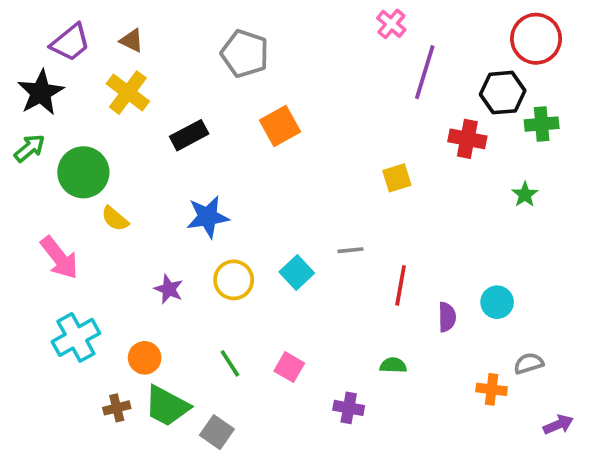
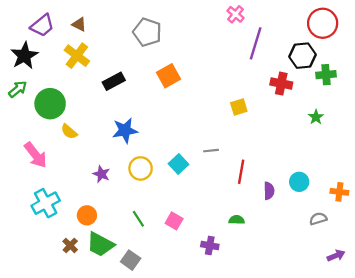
orange cross: (492, 389) -> (339, 192), moved
brown cross: (117, 408) -> (70, 246), turned -32

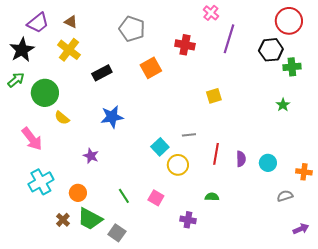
red cross: (281, 84) -> (185, 45), moved
yellow circle: (141, 168) -> (178, 165), moved
purple semicircle: (269, 191) -> (241, 159), moved

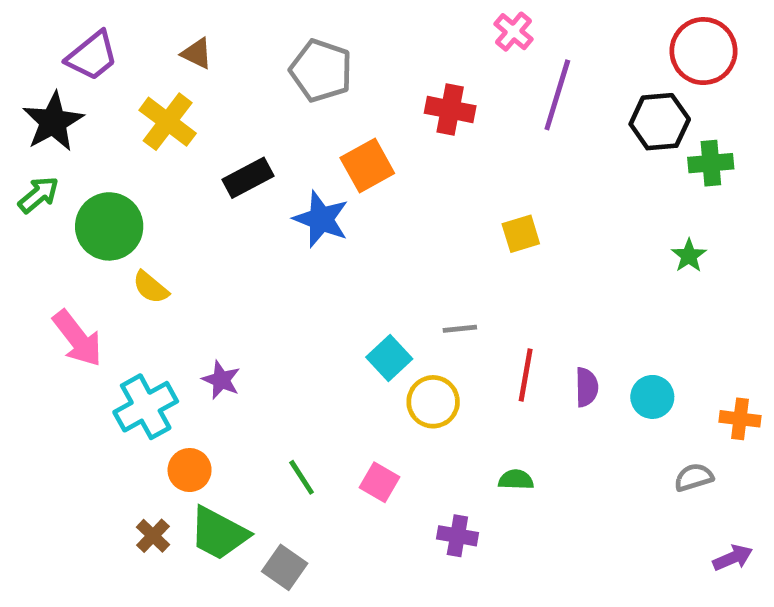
brown triangle: (71, 22) -> (197, 53), moved
blue star: (112, 117) -> (321, 219), moved, turned 30
cyan cross: (41, 182) -> (146, 407), moved

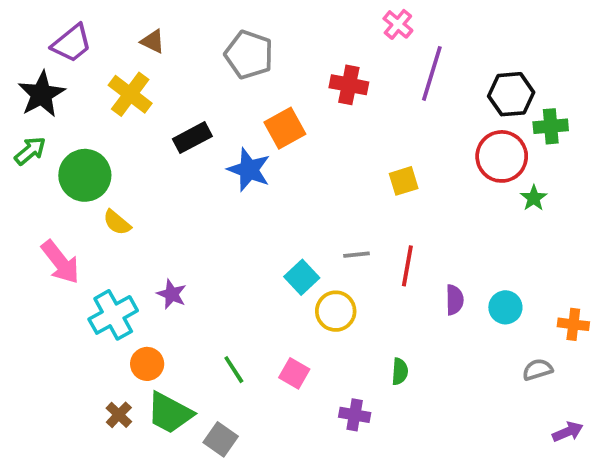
red circle: (703, 51) -> (502, 156), moved
red line: (526, 375) -> (407, 266), moved
green semicircle: (516, 480) -> (400, 371), turned 92

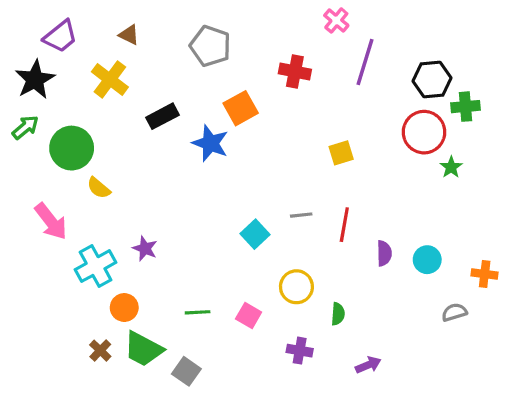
yellow circle: (336, 311) -> (296, 287), moved
green line: (234, 370) -> (198, 312), turned -60
purple arrow: (568, 432) -> (368, 365), moved

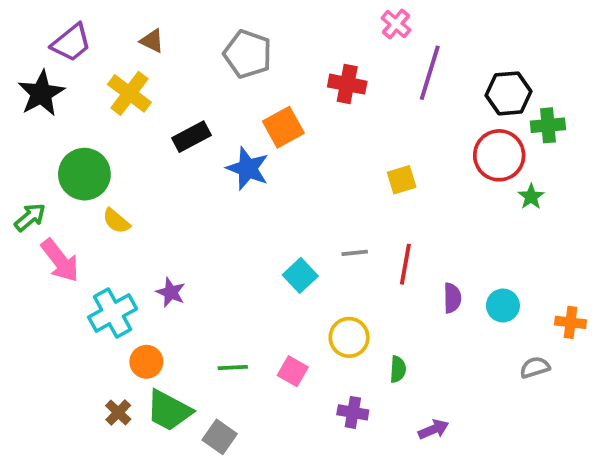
green arrow: (25, 127) -> (30, 217), moved

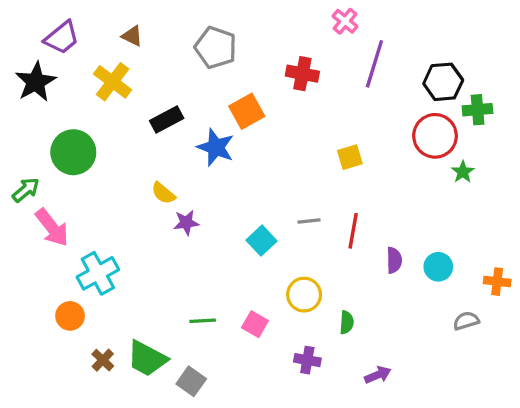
yellow semicircle: (116, 221) -> (163, 193), moved
purple star: (171, 292) -> (186, 223), moved, turned -30
orange circle: (146, 362) -> (70, 316), moved

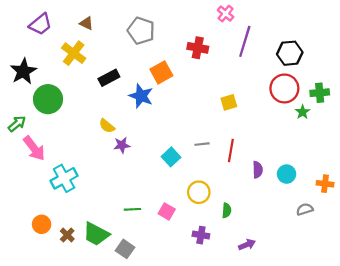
black star: (36, 82) -> (23, 71), moved
green cross: (478, 110) -> (320, 93), moved
orange circle: (70, 316) -> (42, 224), moved

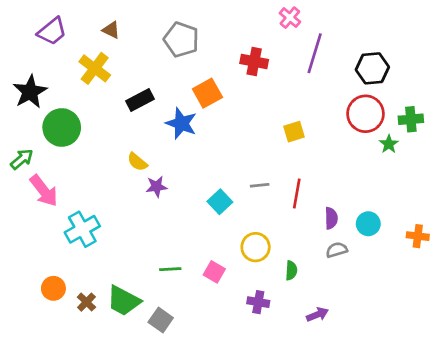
gray semicircle: (305, 209) -> (337, 250), moved

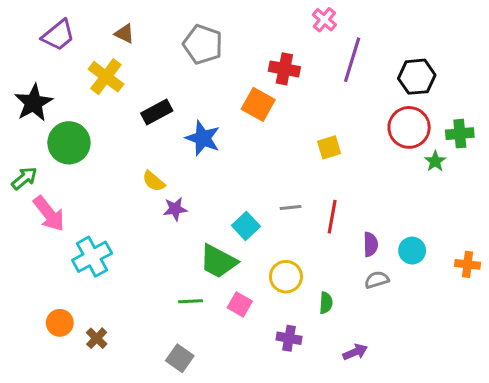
orange square: (207, 93) -> (258, 104), moved, turned -32
green trapezoid: (124, 301) -> (218, 261), moved

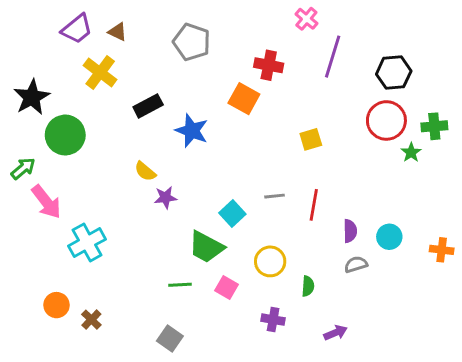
purple trapezoid: (58, 35) -> (77, 29), moved

